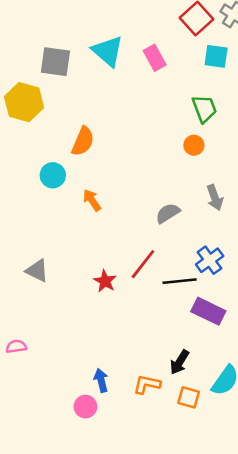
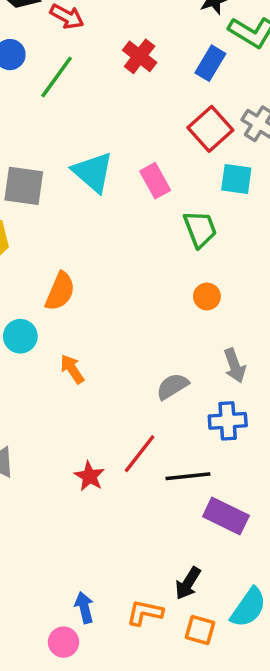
green trapezoid: (204, 109) -> (200, 229), moved
blue cross: (210, 260) -> (228, 421), moved, turned 32

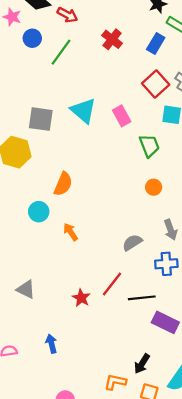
blue arrow: (84, 608) -> (51, 344), moved

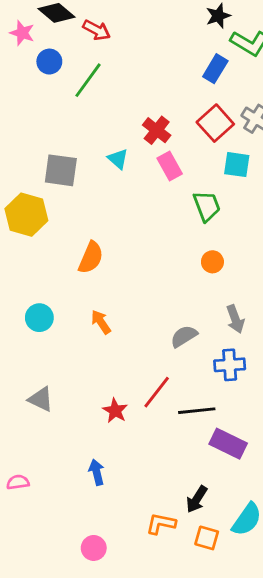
red cross: (112, 39) -> (157, 130), moved
cyan triangle: (83, 111) -> (118, 159), size x0.6
cyan circle: (39, 212) -> (39, 318), moved
blue arrow: (51, 344) -> (97, 472), moved

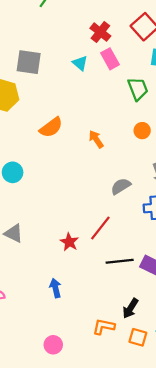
cyan triangle: (118, 159) -> (80, 63), moved
orange semicircle: (91, 258) -> (51, 127), turned 30
orange arrow: (101, 322) -> (96, 139), moved
black line: (197, 411) -> (120, 261), moved

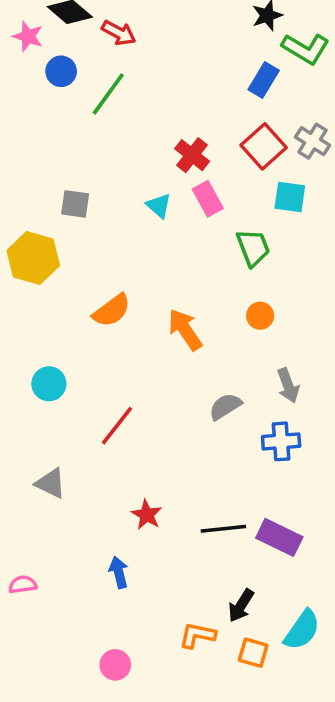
gray square: (29, 62) -> (75, 204), size x0.7
orange arrow: (96, 139) -> (185, 330), size x1.4
red line: (100, 228) -> (117, 426), moved
red star: (69, 242) -> (147, 515), moved

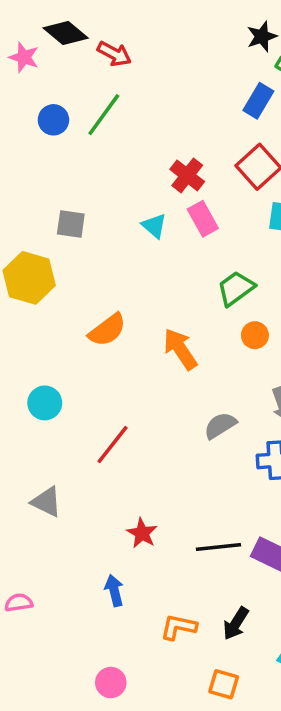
blue circle: (61, 71) -> (53, 120), moved
green trapezoid: (253, 248) -> (236, 288), moved, turned -105
orange L-shape: (197, 635) -> (178, 627), moved
orange square: (253, 653) -> (224, 684), moved

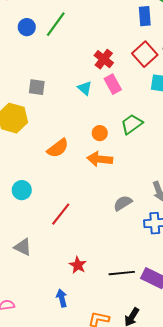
blue rectangle: (258, 101) -> (145, 16), turned -36
orange circle: (255, 335) -> (100, 133), moved
orange arrow: (180, 349) -> (100, 159), turned -50

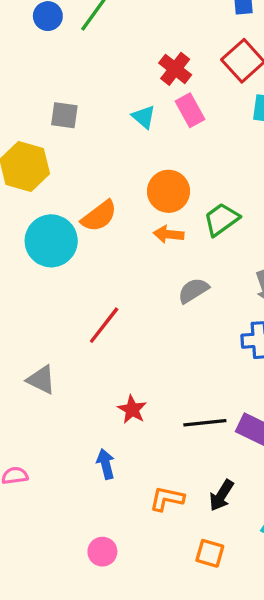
green trapezoid: (132, 124) -> (221, 219), moved
orange circle: (100, 133) -> (169, 191), size x1.6
orange arrow: (100, 159) -> (169, 234), size x0.7
cyan circle: (22, 190) -> (51, 241), moved, size x1.6
gray semicircle: (123, 203) -> (193, 290), moved

